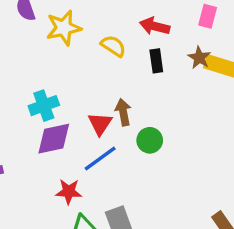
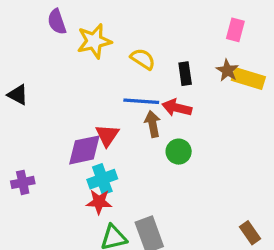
red arrow: (155, 26) -> (177, 108), moved
cyan cross: (44, 106) -> (102, 179), moved
red triangle: (100, 124) -> (107, 135), moved
blue line: (100, 159) -> (141, 101), moved, turned 40

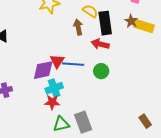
yellow semicircle: (143, 59) -> (90, 11), moved
black rectangle: (185, 74) -> (105, 23), size x1.6
blue line: (141, 101) -> (73, 64), moved
brown arrow: (153, 124) -> (78, 27), moved

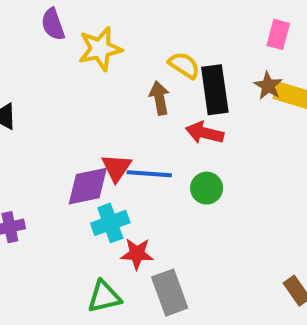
red star: (52, 102) -> (137, 254), moved
green triangle: (61, 124) -> (104, 297), moved

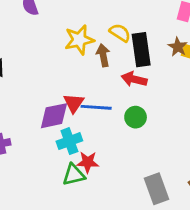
yellow star: (100, 49) -> (79, 40), moved
gray rectangle: (170, 293) -> (157, 189), moved
green triangle: (104, 297) -> (74, 175), moved

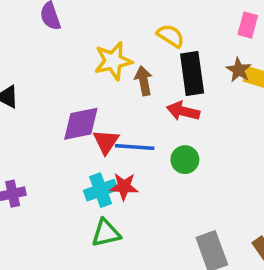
yellow semicircle: (120, 33) -> (171, 36), moved
purple diamond: (54, 116) -> (81, 124), moved
red star: (88, 162) -> (124, 187), moved

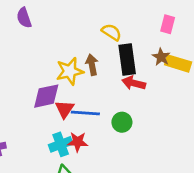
yellow star: (113, 61) -> (70, 71), moved
red arrow: (183, 111) -> (134, 83), moved

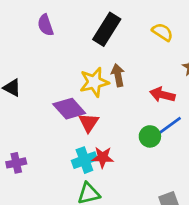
yellow semicircle: (111, 32) -> (162, 32), moved
black rectangle: (127, 60) -> (107, 29), moved, turned 40
purple diamond: (46, 96) -> (69, 109), turned 60
blue line: (85, 113) -> (168, 127), moved, turned -40

